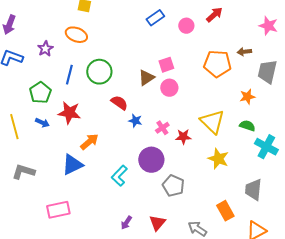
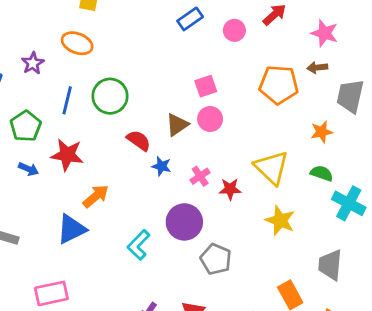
pink star: (268, 26) -> (324, 33), moved
brown triangle: (146, 78) -> (177, 125), moved

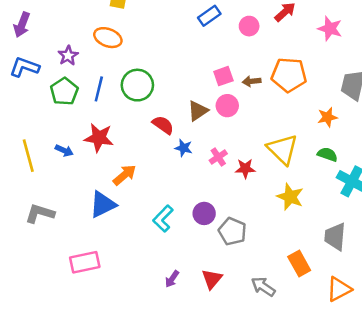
brown arrow: (317, 68) -> (252, 81), moved
green pentagon: (26, 126) -> (64, 91), moved
purple circle: (184, 222) -> (204, 213), moved, size x0.7

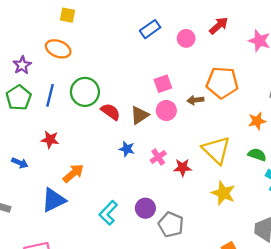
brown arrow: (252, 81) -> (195, 100), moved
red semicircle: (163, 125) -> (111, 112), moved
red star: (99, 138) -> (50, 140), size x0.7
blue arrow: (64, 151) -> (20, 163), moved

